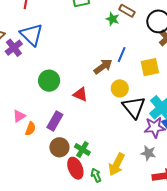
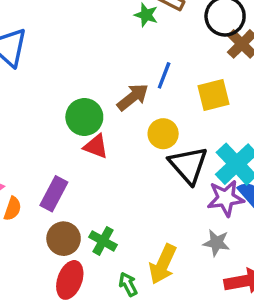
green circle: (49, 81) -> (84, 117), moved
red ellipse: (75, 168) -> (70, 280), moved, turned 45

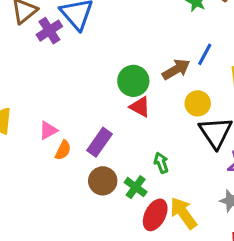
yellow arrow: (163, 264) -> (183, 213), turned 112
red ellipse: (70, 280) -> (155, 215), moved
green arrow: (128, 284) -> (161, 163), moved

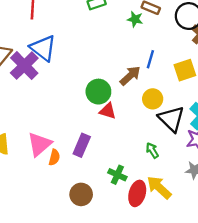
purple cross: (49, 31) -> (24, 66), size x1.4
pink triangle: (48, 130) -> (40, 144), size x1.6
green arrow: (161, 163) -> (152, 150), moved
brown circle: (103, 181) -> (81, 194), moved

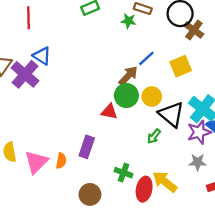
blue triangle: (43, 48) -> (42, 56), size x0.7
blue line: (150, 59) -> (146, 58), turned 36
green circle: (98, 92) -> (126, 96), moved
pink triangle: (40, 144) -> (36, 162), moved
green arrow: (152, 150) -> (154, 136), moved, turned -105

